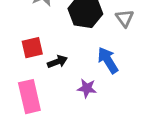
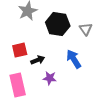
purple star: (87, 88) -> (50, 78), moved

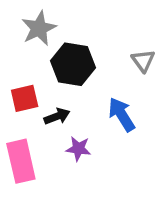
black hexagon: (58, 24) -> (73, 64), moved

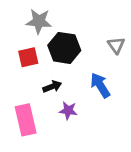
gray star: (39, 28) -> (39, 21), turned 30
red square: (25, 98) -> (28, 57), moved

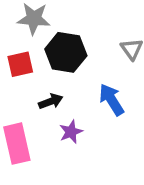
purple star: (68, 111) -> (71, 132), turned -30

